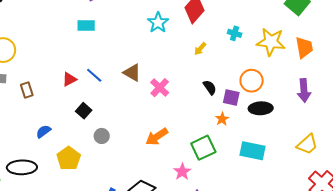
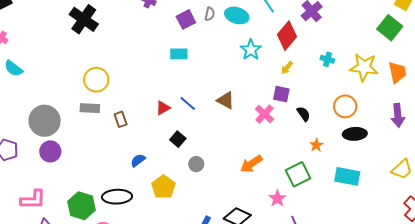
yellow arrow: (200, 49) -> (287, 68), moved
pink cross: (160, 88) -> (264, 114), moved
purple square: (231, 98) -> (281, 94), moved

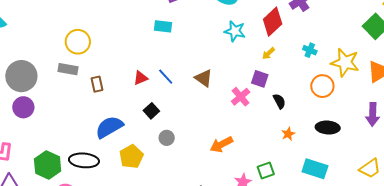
cyan star: (251, 50) -> (235, 31), turned -30
orange circle: (345, 106) -> (322, 86), moved
blue semicircle: (138, 160) -> (109, 127), size x1.8
green square: (298, 174) -> (266, 170), moved, size x0.7

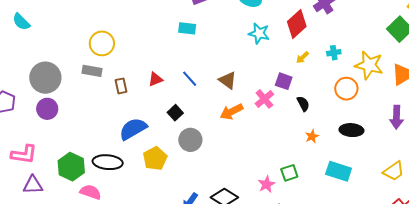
cyan cross: (310, 50) -> (334, 53), turned -32
yellow arrow: (268, 53) -> (302, 57), moved
red triangle: (141, 78) -> (156, 79), moved
gray circle: (167, 138) -> (190, 140), size x1.5
orange arrow: (221, 144) -> (231, 112), moved

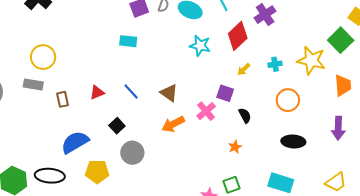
yellow star: (369, 65) -> (311, 60), moved
orange star: (312, 136) -> (235, 147), moved
yellow pentagon: (155, 158) -> (97, 172), turned 30

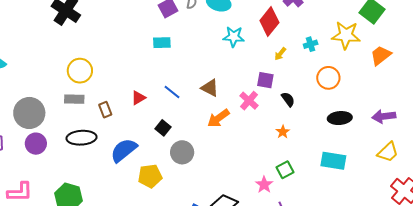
orange trapezoid: (343, 85) -> (381, 55), turned -115
purple arrow: (338, 128) -> (384, 116), moved, turned 90
black ellipse: (50, 176) -> (82, 138), moved

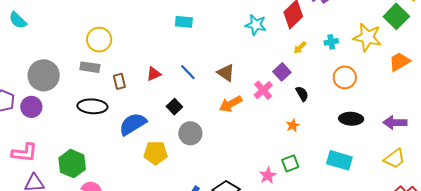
purple square: (265, 80) -> (282, 72), turned 30
purple circle: (36, 144) -> (31, 107), moved

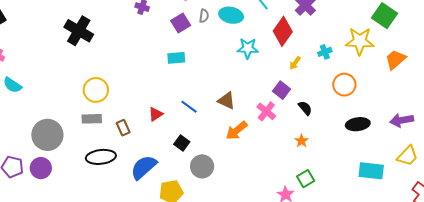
cyan rectangle: (339, 160) -> (371, 171), moved

